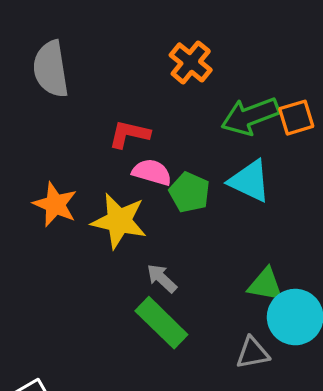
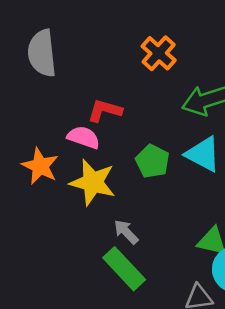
pink semicircle: (152, 172) -> (83, 137), moved

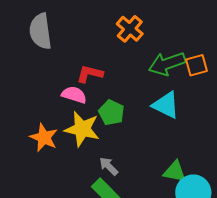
green pentagon: (153, 161) -> (111, 113), moved
orange star: (40, 166) -> (44, 138), moved

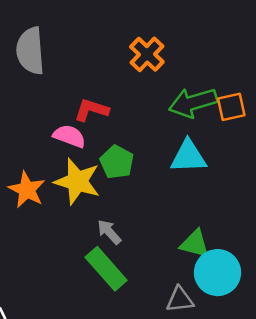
cyan triangle: (166, 105) -> (188, 157), turned -32

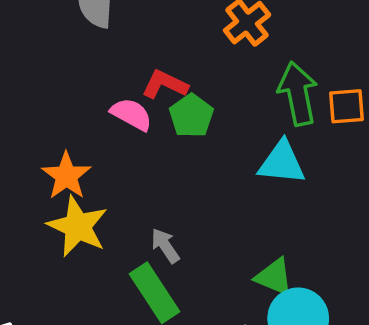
green arrow: (193, 103) -> (298, 94), turned 87
green pentagon: (117, 162) -> (191, 116), moved
yellow star: (77, 181) -> (78, 226), moved

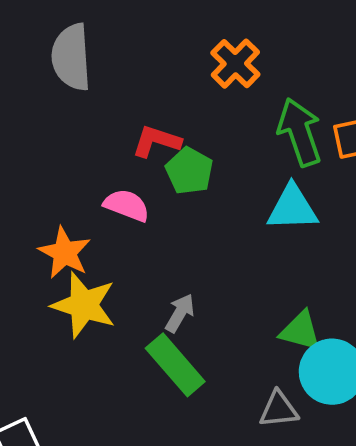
pink semicircle: (131, 114) -> (127, 205), moved
gray arrow: (165, 246) -> (180, 313), turned 72

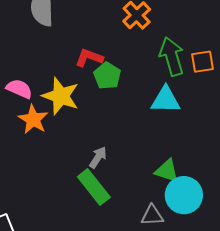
pink semicircle: (127, 205) -> (19, 89), moved
yellow star: (84, 305) -> (61, 96), moved

